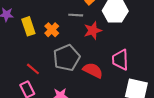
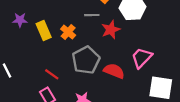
pink trapezoid: (120, 60) -> (142, 58), turned 50

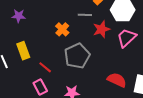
yellow rectangle: (44, 30) -> (23, 51), moved
pink trapezoid: (142, 58) -> (126, 38), moved
red semicircle: (114, 71) -> (117, 80), moved

